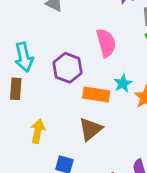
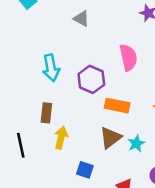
cyan star: (123, 83) -> (136, 144), moved
brown rectangle: (16, 89) -> (46, 113), moved

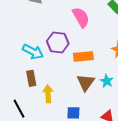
cyan arrow: (51, 68) -> (33, 52), moved, turned -35

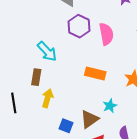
purple hexagon: (58, 42) -> (79, 26), moved
brown triangle: (86, 82) -> (89, 119), moved

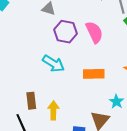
cyan arrow: (47, 51) -> (53, 64), moved
brown rectangle: (36, 77) -> (31, 101), moved

